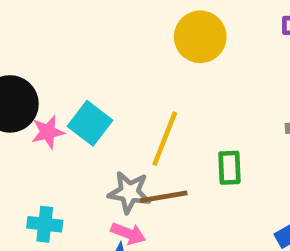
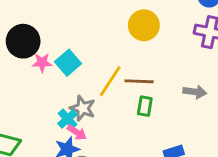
brown line: (164, 197) -> (139, 81), moved
cyan cross: (45, 224) -> (68, 119), moved, turned 30

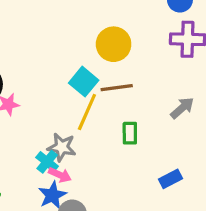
cyan square: (68, 63) -> (84, 82), moved
brown line: (139, 81) -> (117, 88), moved
gray arrow: (195, 92) -> (182, 108), turned -40

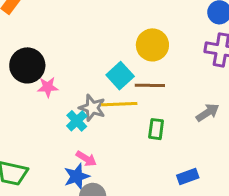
yellow line: (87, 112) -> (119, 104), turned 56
gray star: (62, 147) -> (92, 108), moved
cyan cross: (47, 162) -> (77, 121), moved

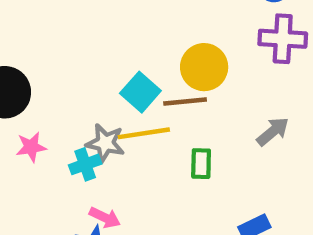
yellow circle: (152, 45) -> (204, 67), moved
pink star: (48, 87) -> (31, 147), moved
cyan cross: (77, 121) -> (85, 164), turned 30

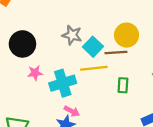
gray star: (105, 143) -> (72, 35), moved
cyan cross: (85, 164) -> (63, 83), size x1.6

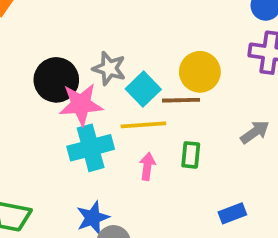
black circle: (22, 44) -> (56, 80), moved
pink star: (35, 73) -> (81, 104), moved, size x1.6
pink arrow: (72, 111) -> (147, 166), moved, turned -112

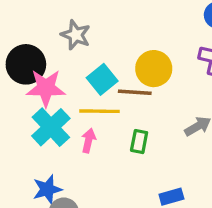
gray star: (109, 68) -> (76, 35), moved
cyan cross: (91, 148) -> (51, 127), turned -33
pink arrow: (147, 166) -> (89, 141), moved

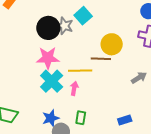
black circle: (26, 64) -> (48, 28), moved
cyan square: (102, 79) -> (83, 16), moved
green rectangle: (139, 142) -> (81, 118), moved

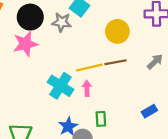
black circle: (48, 28) -> (30, 17), moved
pink star: (48, 58) -> (25, 44), moved
brown line: (101, 59) -> (116, 62), moved

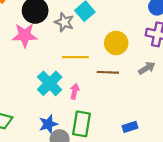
gray arrow: (155, 62) -> (147, 68), moved
yellow line: (89, 68) -> (75, 57), moved
green rectangle: (101, 119) -> (81, 124), size x1.6

